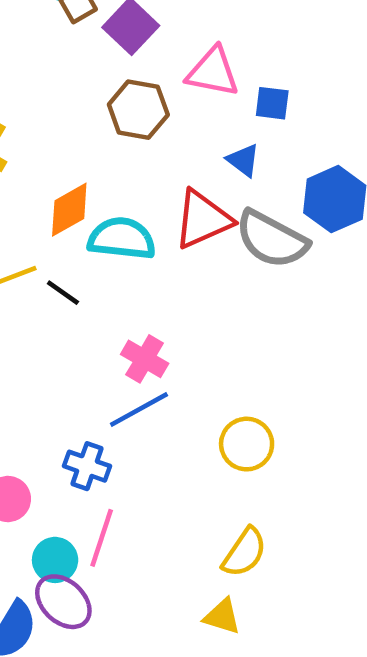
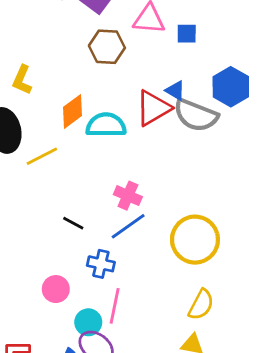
blue triangle: (243, 160) -> (175, 91), moved
black line: (63, 293) -> (73, 223), moved
yellow circle: (247, 444) -> (195, 240), size x1.5

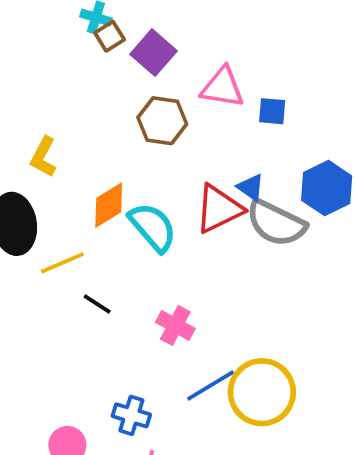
cyan semicircle: (106, 125) -> (153, 227), turned 45
black line: (73, 223) -> (97, 304), moved
blue line: (128, 226) -> (211, 386), moved

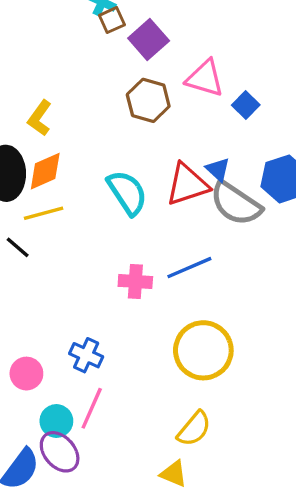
blue square: (272, 111) -> (246, 105), turned 32
orange diamond: (109, 205) -> (45, 171), moved
black line: (97, 304) -> (18, 247), moved
pink cross: (175, 325) -> (135, 281), turned -32
blue line: (211, 386) -> (189, 268), moved

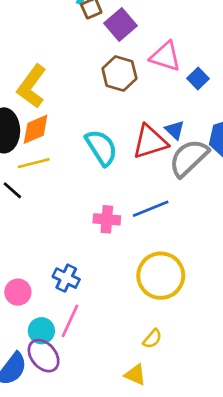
yellow L-shape: (40, 118) -> (32, 86), size x1.5
gray semicircle: (236, 204) -> (189, 158), turned 102
yellow semicircle: (194, 429) -> (152, 339), size x0.7

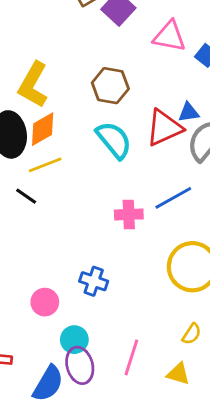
brown hexagon: (119, 74) -> (110, 86), moved
blue triangle: (175, 130) -> (189, 112), turned -45
pink line: (70, 321) -> (131, 357), moved
purple ellipse: (44, 356) -> (80, 365), turned 32

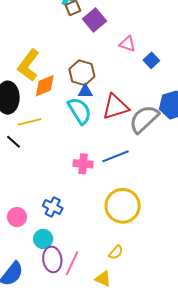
pink triangle: (170, 36) -> (127, 44), size x0.7
blue triangle: (189, 112) -> (85, 91), moved
orange diamond: (43, 129) -> (45, 86), moved
cyan circle: (74, 340) -> (43, 239), moved
purple ellipse: (80, 365) -> (52, 259), moved

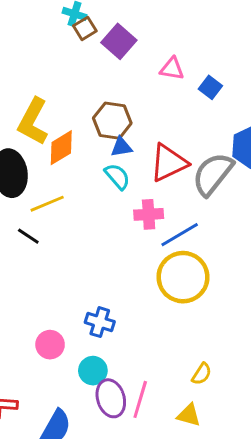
cyan semicircle: (80, 111) -> (117, 176), size x0.7
pink cross: (83, 164) -> (149, 214), moved
yellow circle: (123, 206) -> (183, 277), moved

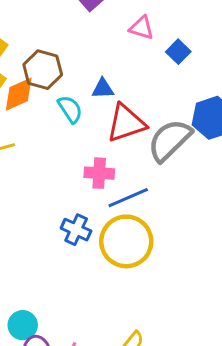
brown hexagon: (112, 121) -> (43, 70), moved
blue triangle: (121, 147) -> (103, 89), moved
cyan semicircle: (117, 176) -> (70, 109), moved
blue cross: (100, 322) -> (76, 230), moved

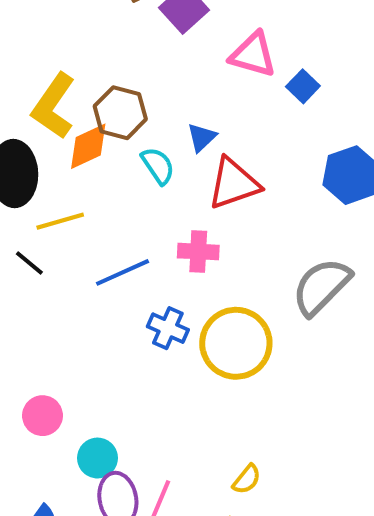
pink triangle: (142, 28) -> (253, 55), size x1.4
blue triangle: (103, 89) -> (202, 137), turned -40
gray semicircle: (170, 140) -> (321, 287), moved
blue line: (128, 198) -> (122, 272), moved

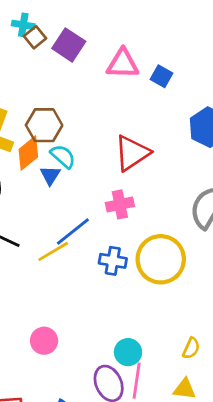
blue triangle: (202, 137) -> (50, 175), moved
cyan semicircle: (158, 166) -> (63, 156), moved
yellow line: (60, 221) -> (53, 251), moved
cyan circle: (97, 458) -> (128, 352), moved

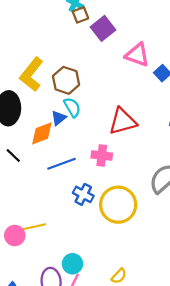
orange diamond: (28, 153) -> (42, 133), moved
yellow line: (53, 251) -> (33, 227), moved

